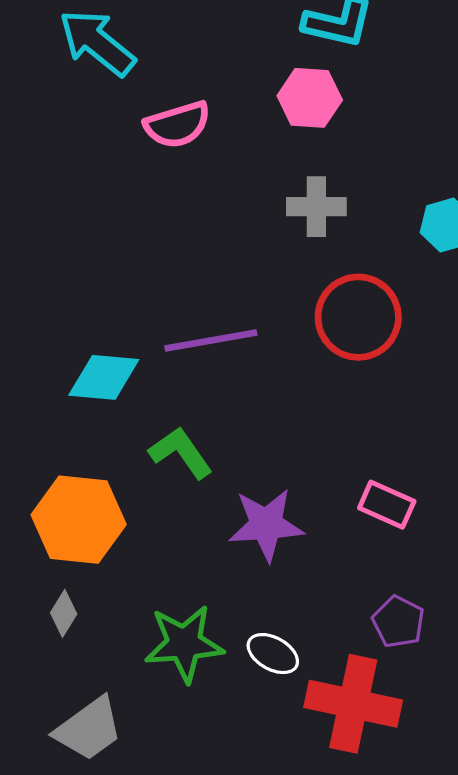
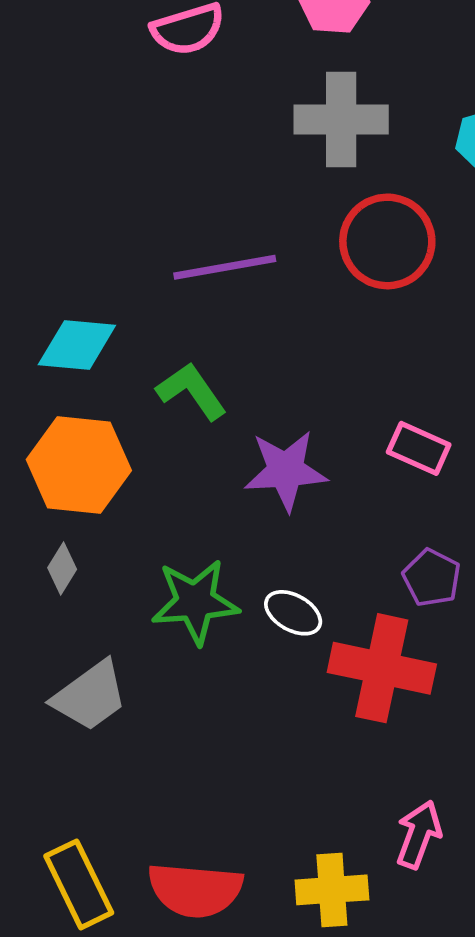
gray cross: (316, 207) -> (341, 120), size x1.4
cyan diamond: (104, 377) -> (77, 345), moved

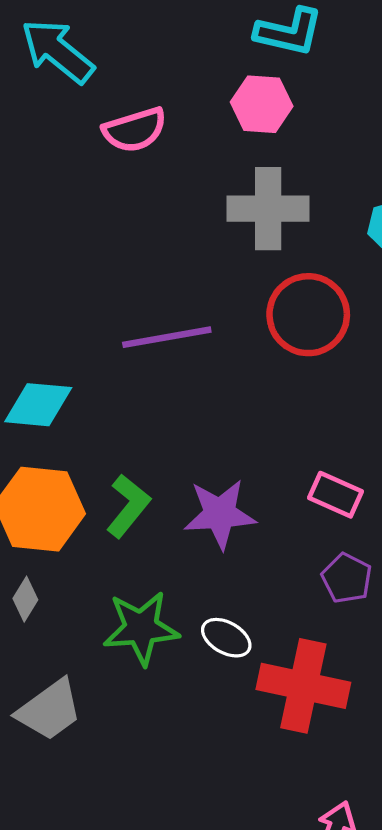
green L-shape: (191, 391) -> (128, 506), moved, turned 74
purple pentagon: (432, 578) -> (347, 578), moved

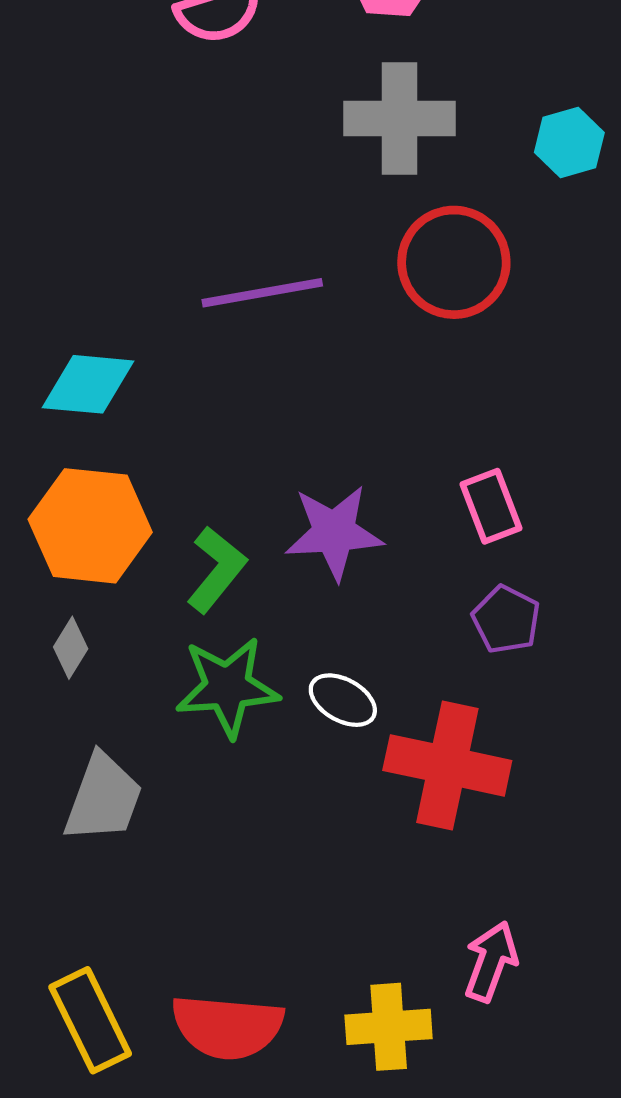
pink rectangle: (336, 495) -> (491, 506), turned 45
green L-shape: (128, 506) -> (216, 569), moved
gray trapezoid: (49, 710) -> (103, 798), turned -34

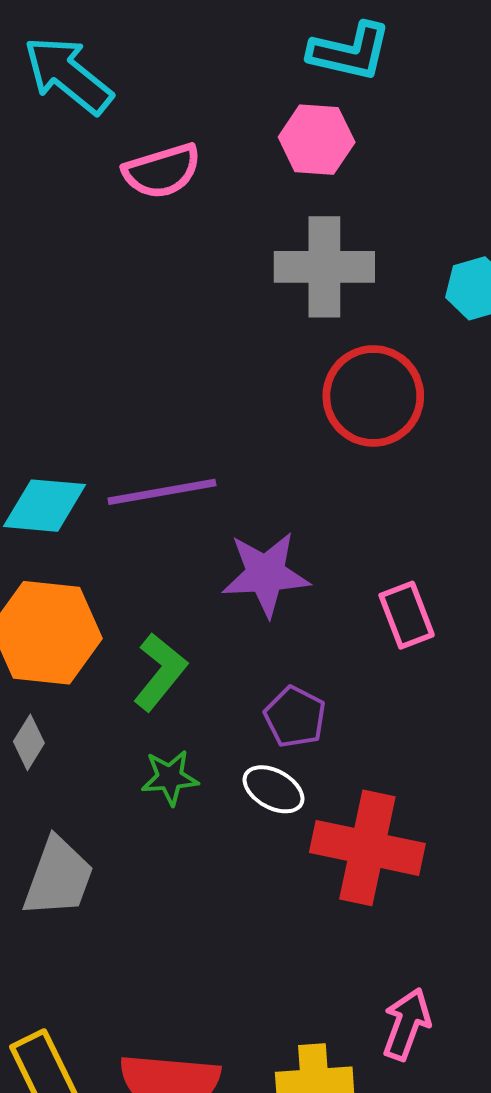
purple line: (262, 293) -> (162, 492), moved
purple star: (334, 532) -> (266, 574), moved
purple pentagon: (506, 620) -> (295, 717), moved
green star: (227, 687) -> (170, 778), size x0.6

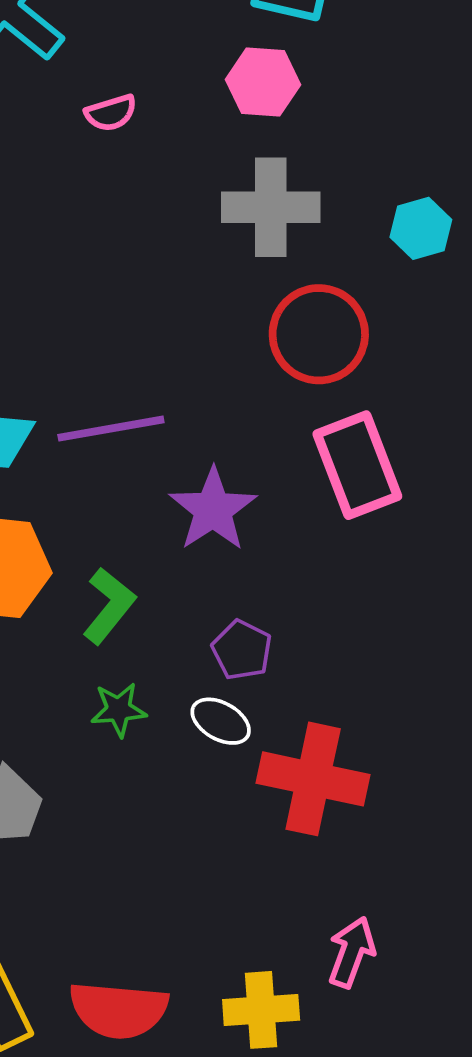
pink semicircle: (162, 171) -> (111, 113), size x0.7
purple star: (266, 574) -> (213, 509), turned -30
pink rectangle: (407, 615) -> (357, 465), moved, size x1.6

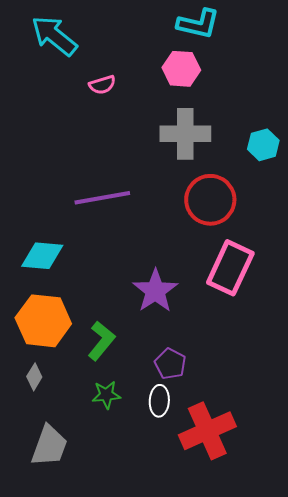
purple line: (111, 429) -> (102, 198), moved
pink rectangle: (357, 465) -> (230, 268), turned 46
white ellipse: (221, 721) -> (159, 401), turned 64
red cross: (313, 779) -> (207, 431), turned -36

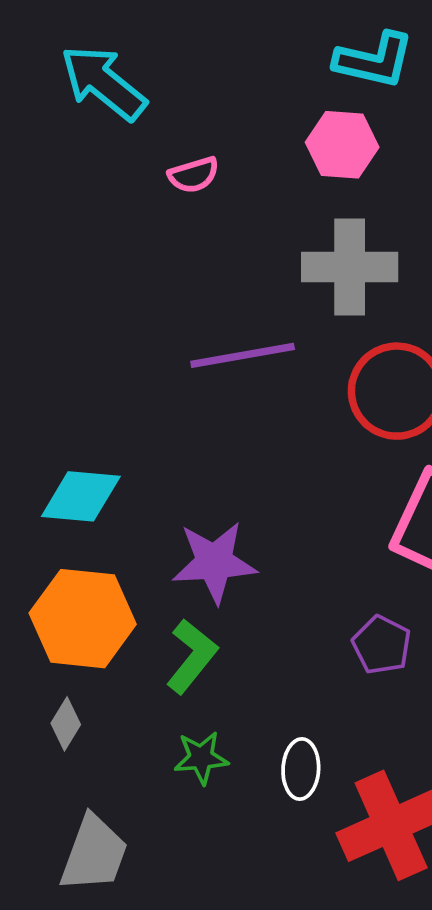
purple line: (102, 198) -> (243, 355), moved
purple star: (155, 291) -> (214, 562), moved, turned 30
purple pentagon: (170, 364) -> (382, 645), moved

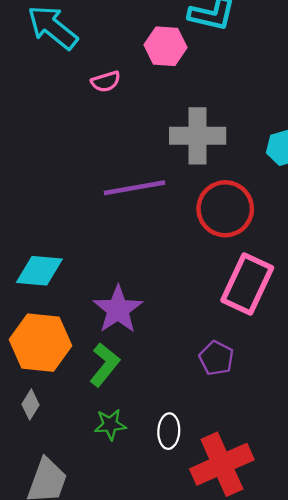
pink hexagon: (342, 145) -> (165, 46), moved
purple star: (214, 562) -> (118, 309), turned -30

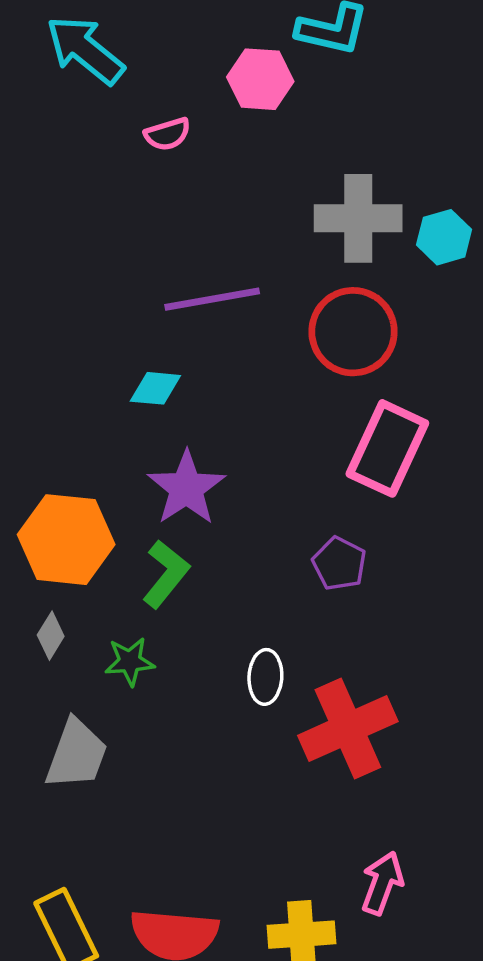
gray cross: (198, 136) -> (358, 218), moved
cyan diamond: (39, 271) -> (155, 388), moved, size x0.7
green star: (110, 424) -> (130, 661), moved

